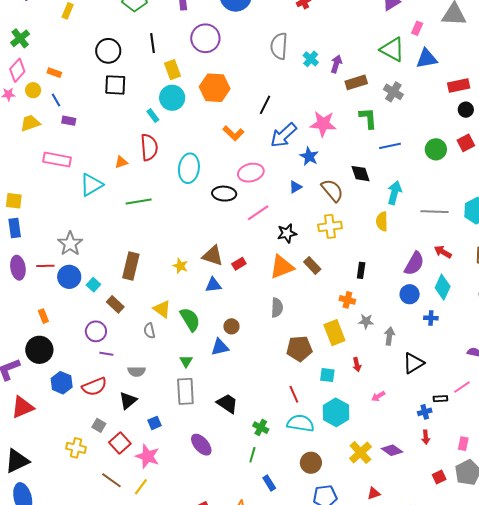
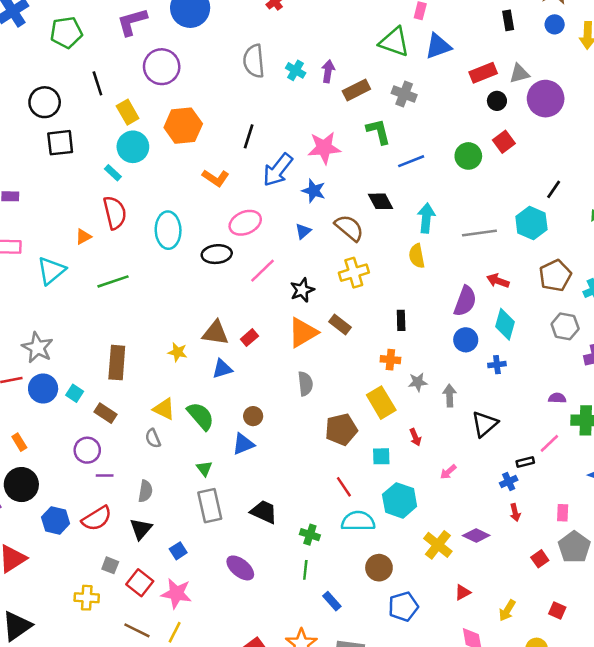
gray semicircle: (136, 371) -> (145, 491), turned -72

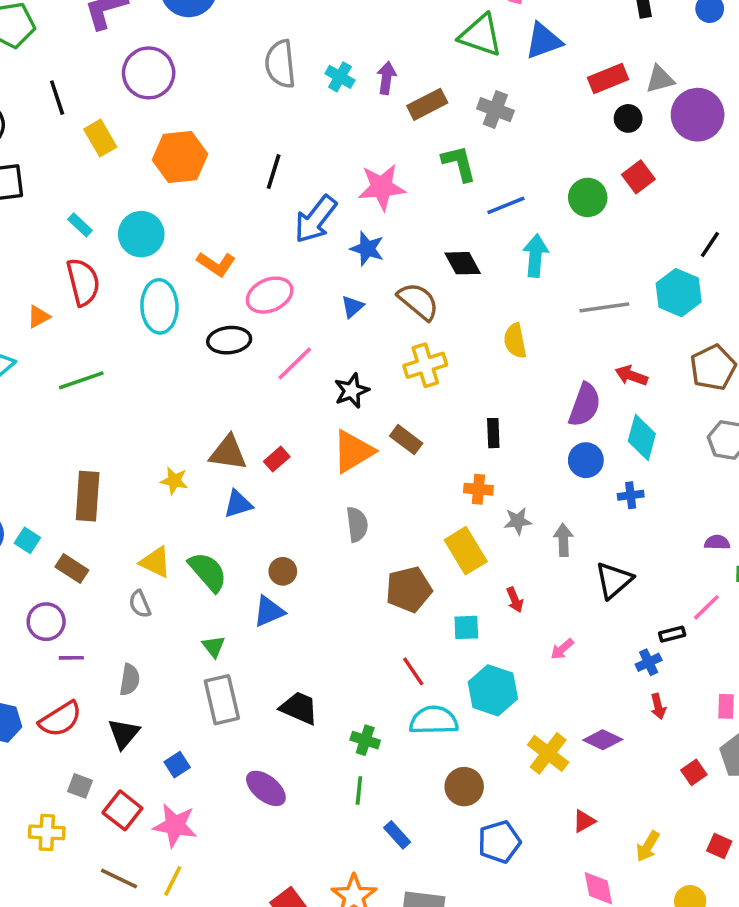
cyan circle: (133, 147) -> (141, 234), moved
orange L-shape: (216, 178) -> (216, 264), moved
cyan arrow: (426, 218) -> (535, 256), moved

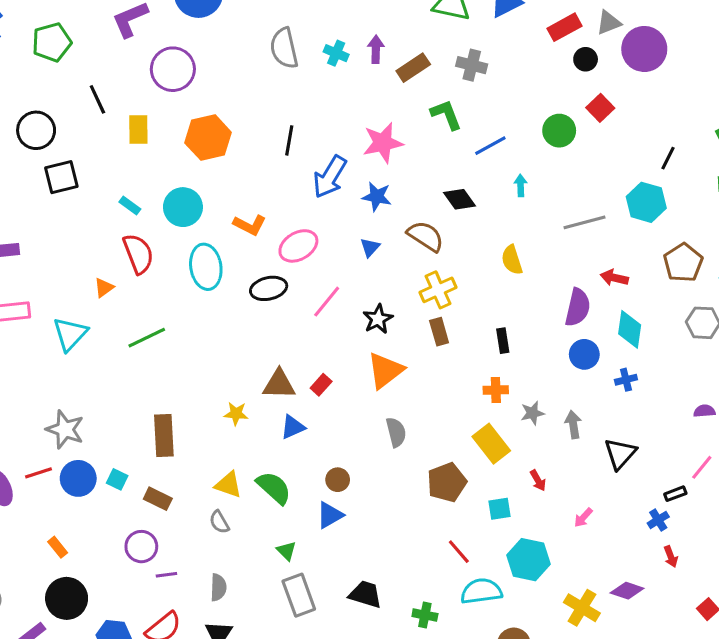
yellow rectangle: (100, 138) -> (138, 130), turned 36
cyan arrow: (535, 256) -> (521, 185), size x0.6
brown rectangle: (406, 440) -> (439, 332), moved, turned 44

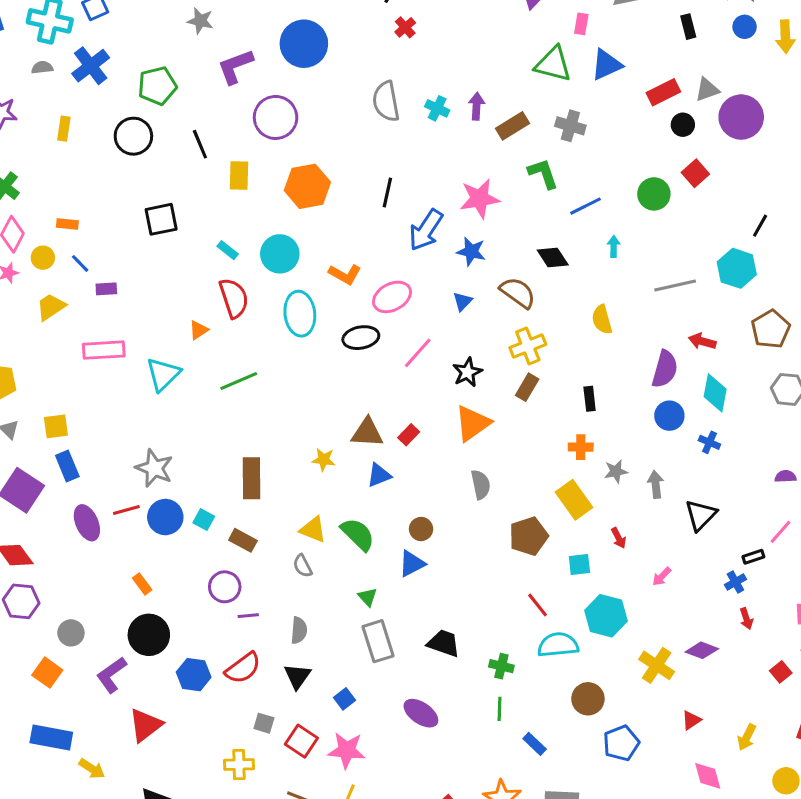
black circle: (36, 130) -> (133, 136), moved
brown rectangle: (439, 332) -> (527, 387), turned 44
blue cross: (626, 380) -> (709, 442), turned 35

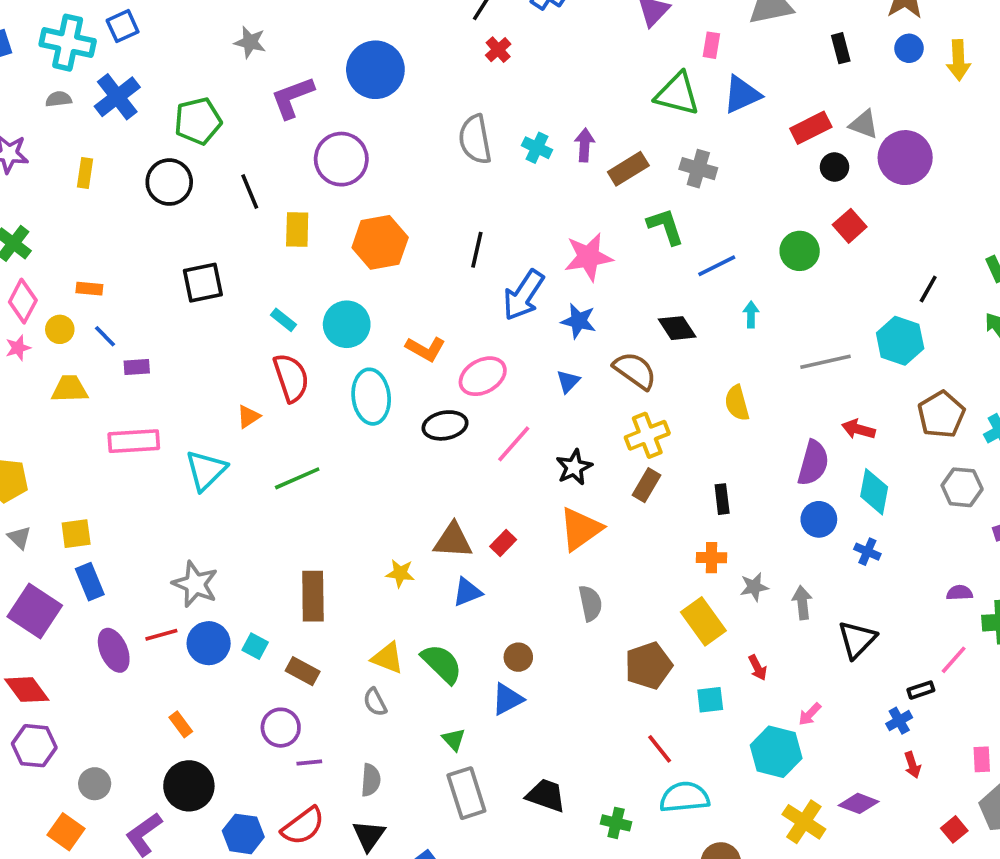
gray triangle: (707, 90) -> (864, 124), turned 40
yellow trapezoid: (51, 307) -> (70, 389), turned 32
cyan hexagon: (606, 616) -> (776, 752), moved

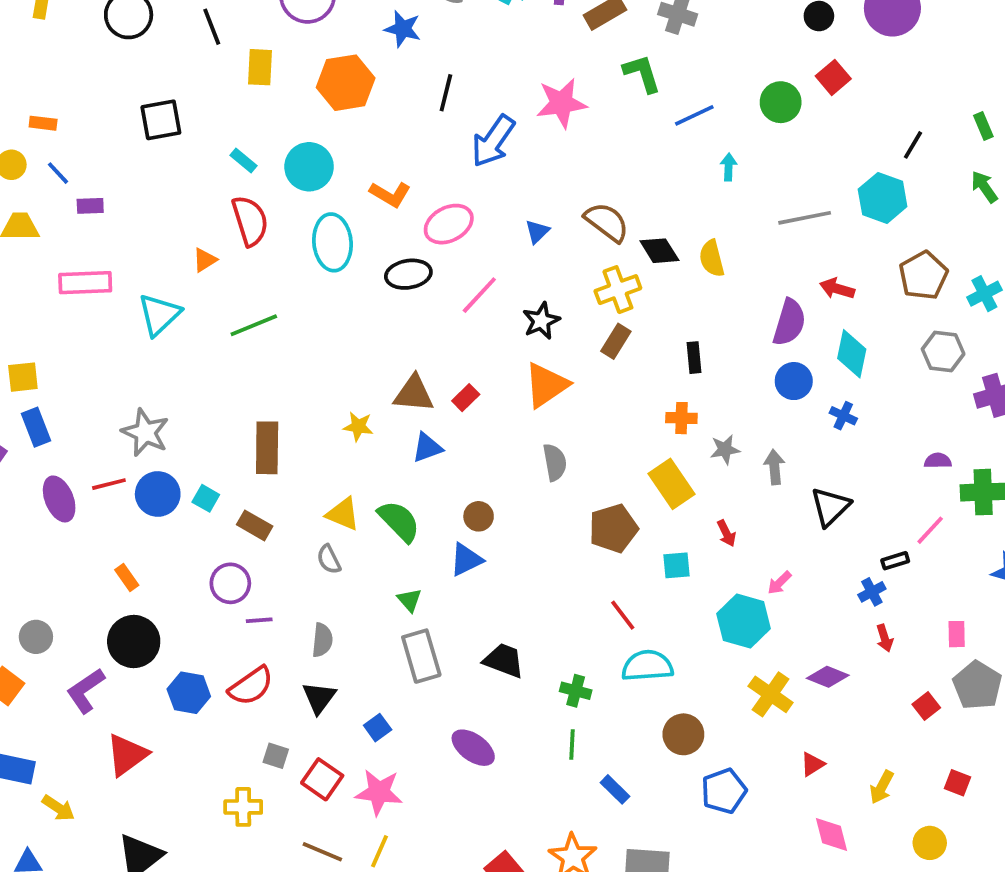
blue star: (579, 321) -> (403, 29), moved
black diamond: (677, 328) -> (659, 251), moved

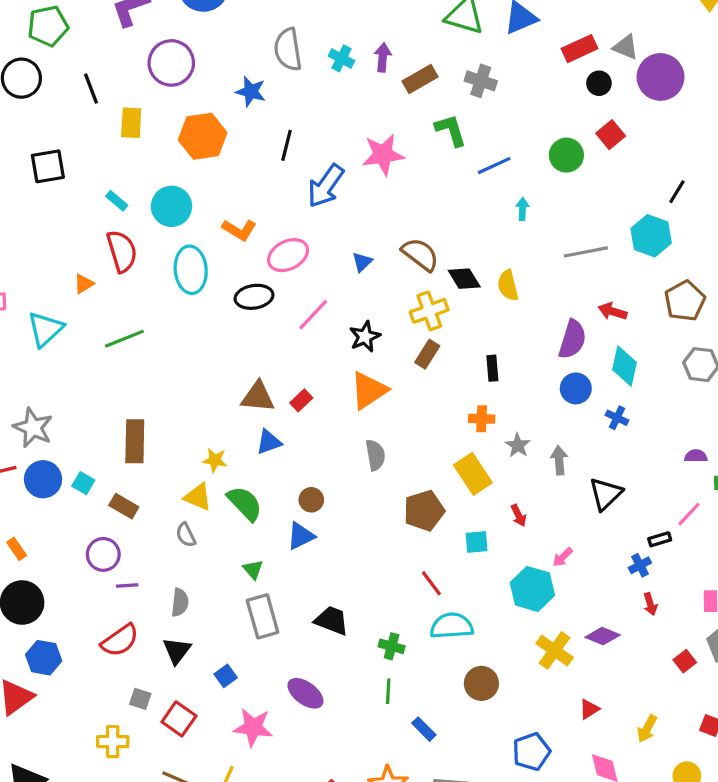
yellow star: (358, 426) -> (215, 460), moved
gray star: (725, 450) -> (518, 445), turned -30
blue hexagon: (189, 693) -> (44, 658), moved
blue pentagon: (724, 791) -> (531, 752), moved
pink star: (379, 792) -> (253, 727), moved

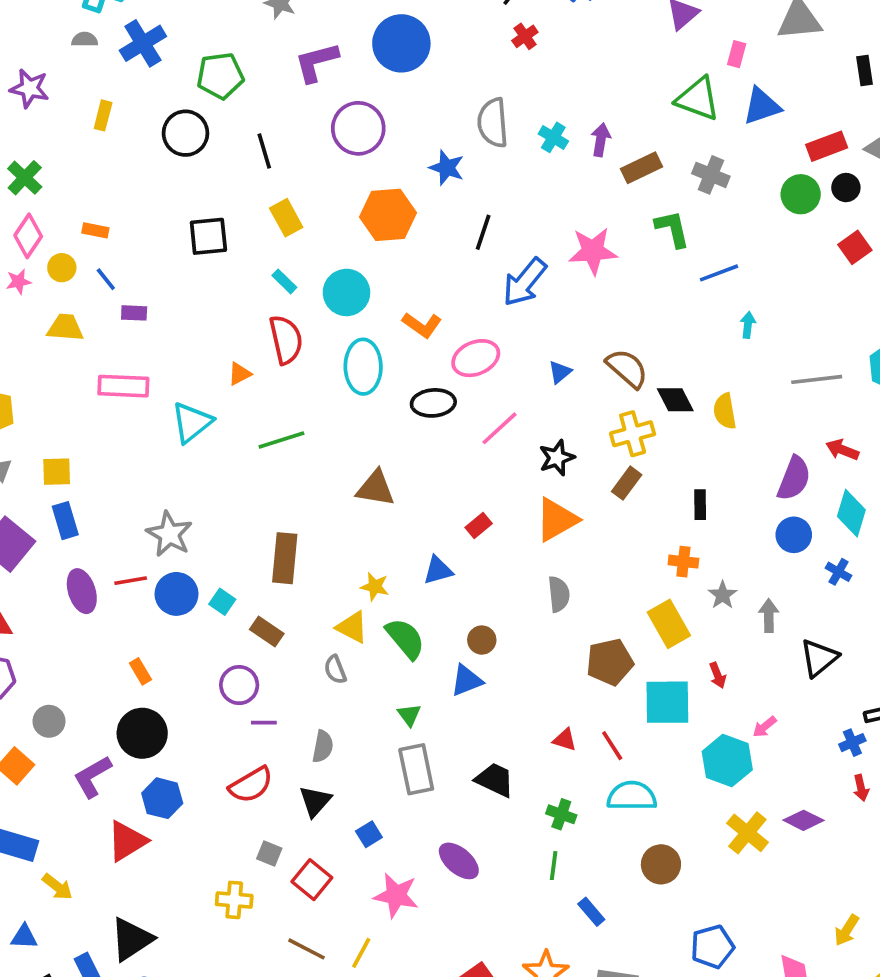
yellow rectangle: (131, 123) -> (286, 218), moved, turned -36
green circle: (566, 155) -> (801, 194), moved
brown triangle: (258, 397) -> (376, 488), moved
cyan square: (477, 542) -> (667, 702), size x1.8
red triangle: (589, 709) -> (565, 740), moved, turned 45

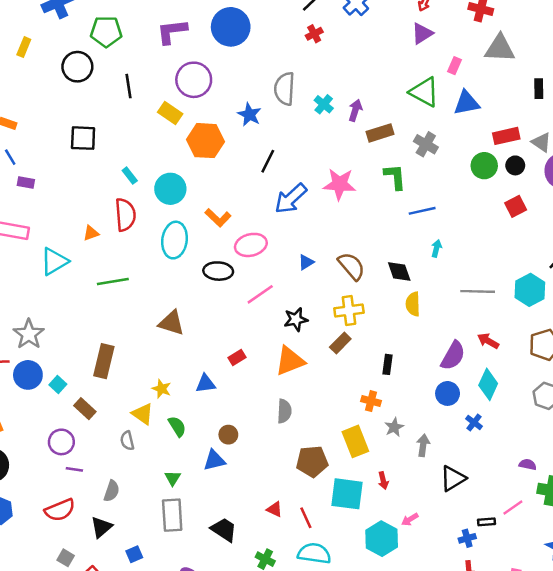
yellow rectangle: (286, 218) -> (170, 113), moved, turned -35
black diamond: (675, 400) -> (399, 271), moved
green semicircle: (405, 639) -> (177, 426), size x0.7

